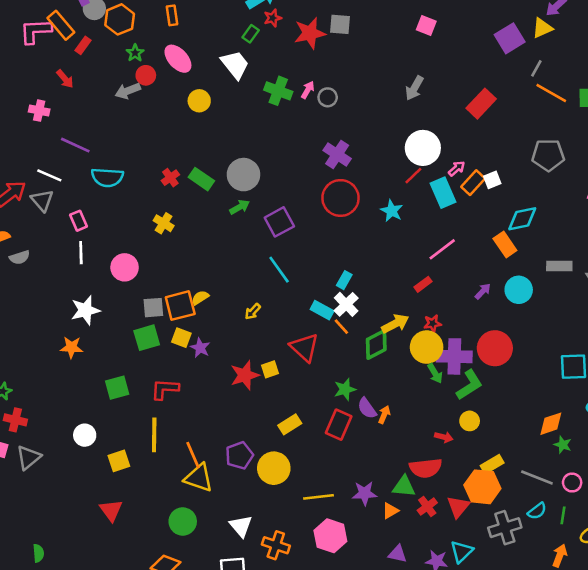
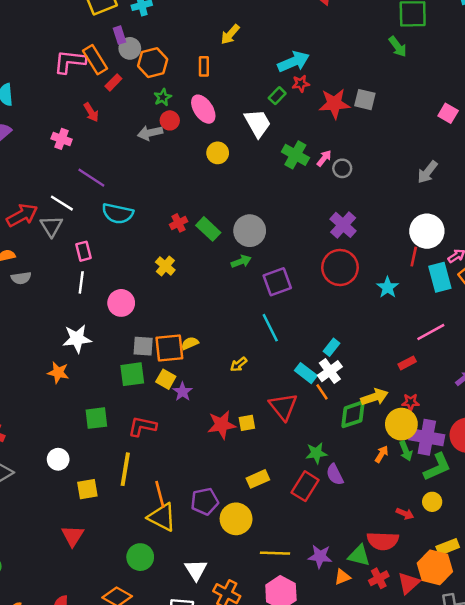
red line: (413, 176) -> (414, 257), turned -42
orange arrow: (384, 415) -> (382, 454), moved

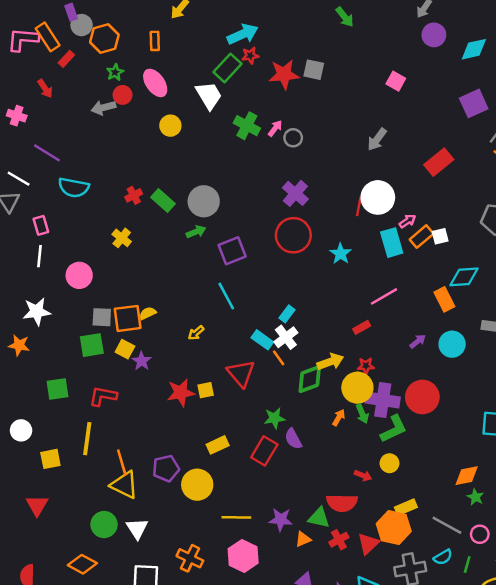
green rectangle: (277, 96) -> (227, 68), size x1.6
red line: (414, 257) -> (359, 206), moved
white triangle: (196, 570) -> (137, 529), moved

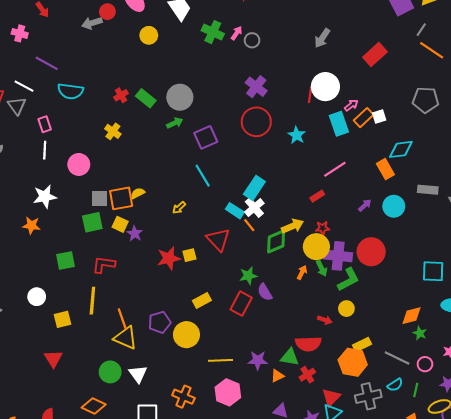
cyan rectangle: (287, 314) -> (254, 188), size x1.6
red triangle: (368, 544) -> (331, 397), moved

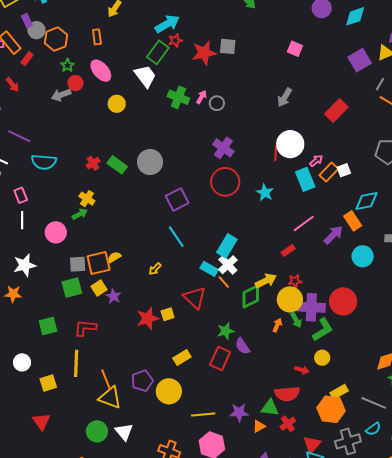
green arrow: (175, 123) -> (80, 214), moved
purple arrow: (365, 205) -> (333, 235), moved, size x1.5
yellow square: (120, 224) -> (99, 288), turned 35

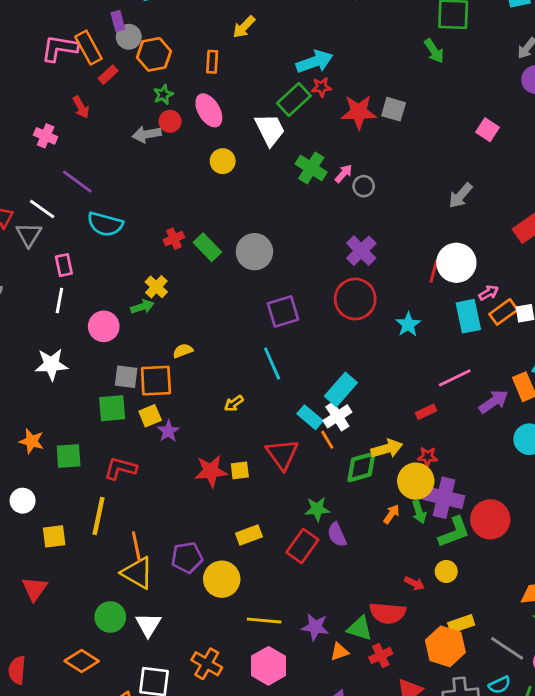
yellow semicircle: (114, 257) -> (183, 351), moved
orange star: (13, 294) -> (32, 441), moved
red circle: (343, 301) -> (490, 519), moved

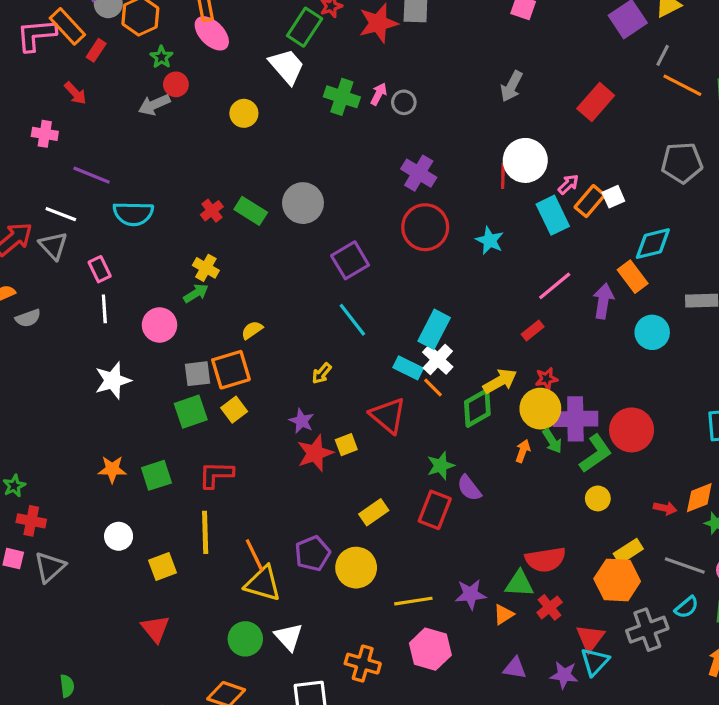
pink ellipse: (209, 110) -> (212, 33), moved
purple arrow: (494, 402) -> (603, 301), turned -32
purple star: (168, 431) -> (302, 421), moved
red arrow: (414, 583) -> (665, 508), moved

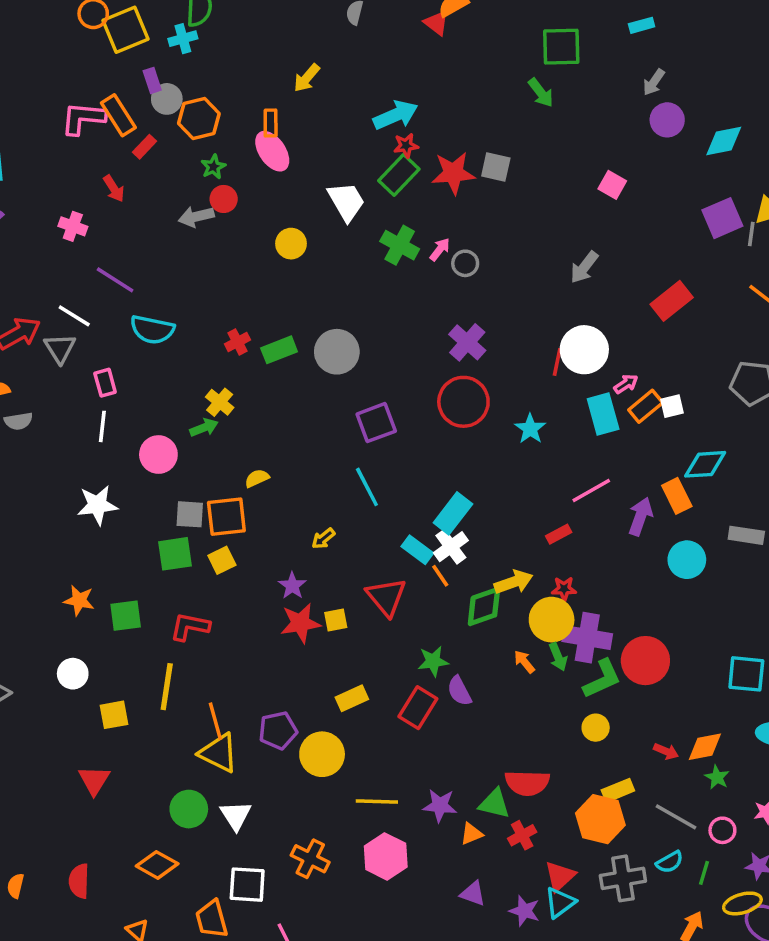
green rectangle: (305, 27) -> (399, 175), moved
gray line: (663, 55) -> (751, 234), moved, turned -30
green rectangle: (251, 211) -> (279, 350), turned -64
orange arrow: (523, 451) -> (524, 662), turned -70

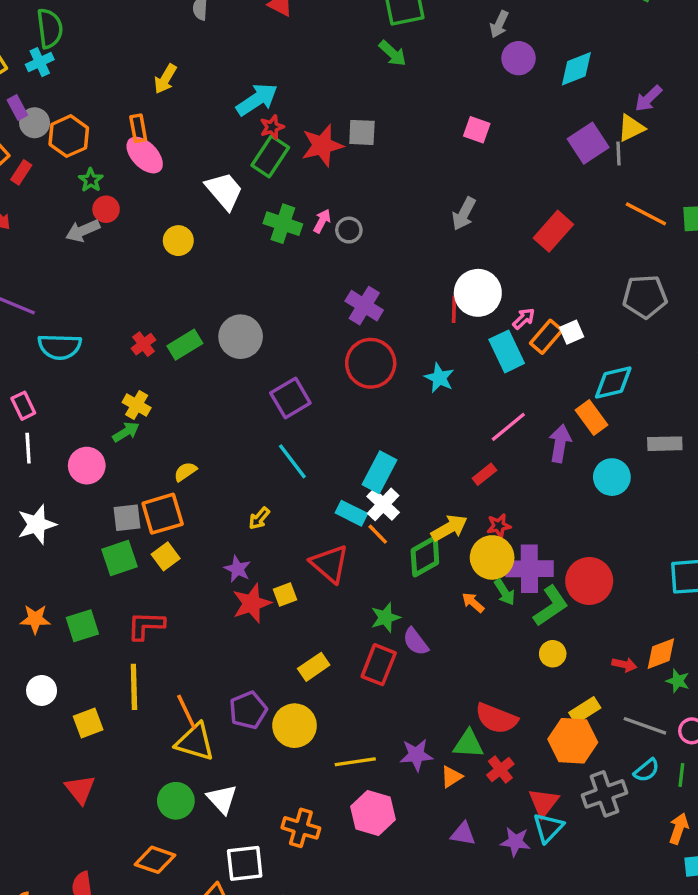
red semicircle: (527, 783) -> (496, 718), turned 30

